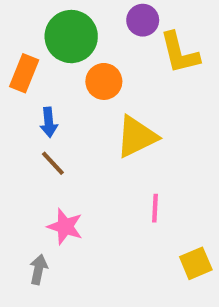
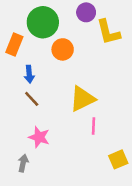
yellow triangle: (137, 137) -> (82, 99), moved

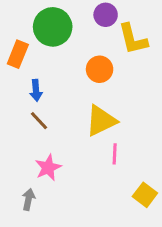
orange circle: (63, 49) -> (100, 69), moved
pink star: (39, 137) -> (48, 168), turned 30
yellow square: (118, 159) -> (145, 195), turned -30

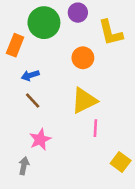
purple circle: (106, 15) -> (78, 13), moved
blue arrow: (36, 90) -> (30, 75), turned 78

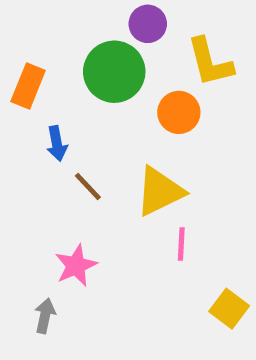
green circle: (44, 23) -> (114, 72), moved
orange circle: (83, 58) -> (179, 112), moved
blue arrow: (30, 75) -> (57, 144), turned -84
brown line: (33, 100) -> (88, 187), moved

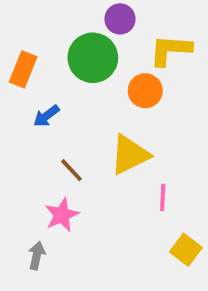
yellow L-shape: (210, 62) -> (170, 50), turned 108
blue arrow: (57, 144) -> (46, 116), turned 64
brown line: (88, 187) -> (72, 170), moved
pink line: (181, 244) -> (163, 197), moved

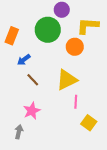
brown line: (72, 170) -> (33, 80), moved
pink line: (163, 197) -> (76, 102), moved
yellow square: (186, 250) -> (89, 123), moved

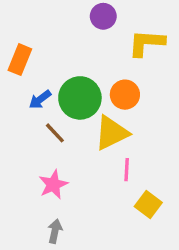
green circle: (48, 30) -> (80, 98), moved
orange circle: (75, 47) -> (125, 95), moved
gray arrow: (19, 132) -> (55, 231), moved

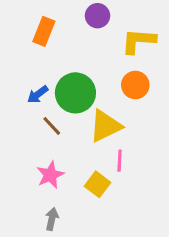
orange rectangle: (20, 60) -> (44, 31), moved
orange circle: (125, 95) -> (135, 85), moved
yellow square: (148, 205) -> (97, 184), moved

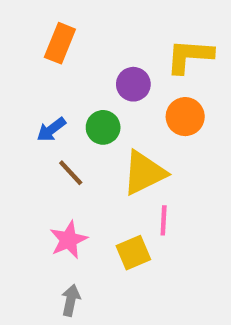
purple circle: (97, 16) -> (133, 84), moved
green circle: (75, 93) -> (103, 127), size x0.6
yellow square: (97, 184) -> (133, 253), turned 30

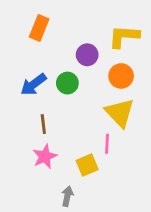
blue arrow: (51, 130) -> (33, 84), size x1.4
brown line: (71, 173) -> (43, 124), moved, turned 36
yellow triangle: (144, 173) -> (120, 113), moved, turned -48
gray arrow: (71, 300) -> (67, 196), moved

